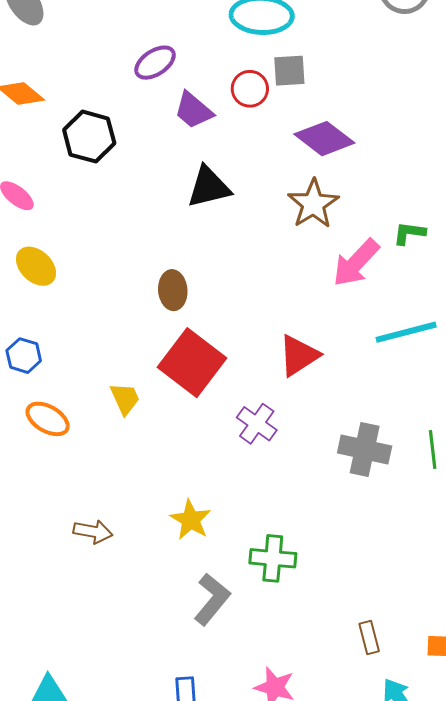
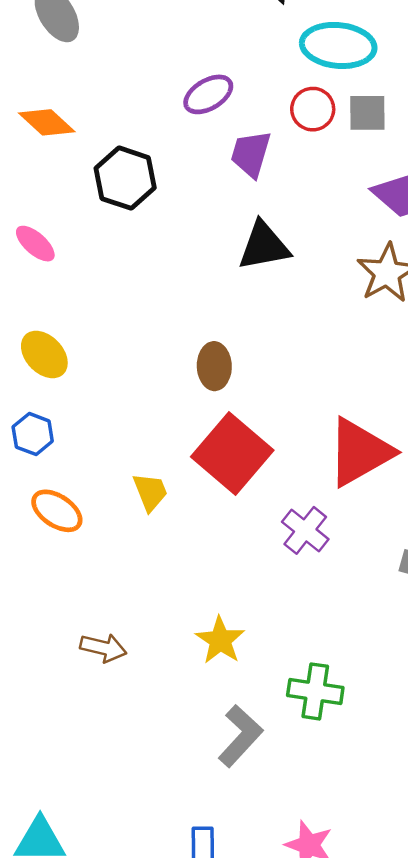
red circle: (250, 89) -> (313, 109), moved
purple trapezoid: (193, 110) -> (251, 154), turned 63
yellow ellipse: (36, 266) -> (44, 355), moved
red triangle: (299, 355) -> (360, 452), size x1.4

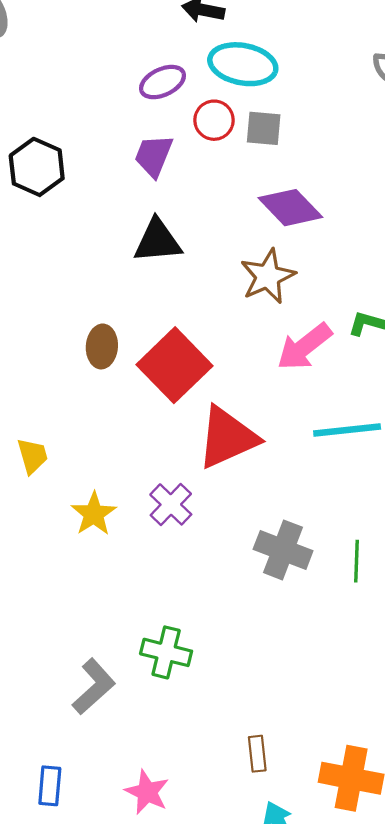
purple ellipse: (208, 94) -> (163, 82), moved
red square: (232, 454) -> (174, 365), moved
yellow star: (220, 640) -> (94, 514), moved

